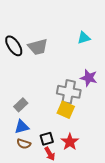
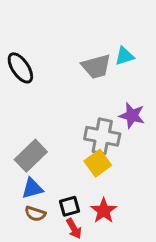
gray trapezoid: (38, 47) -> (96, 66), moved
gray rectangle: (21, 105) -> (31, 156), size x1.5
yellow square: (66, 110) -> (98, 163), turned 30

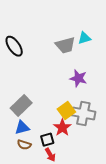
purple star: (132, 116) -> (78, 78), moved
gray cross: (102, 136) -> (83, 113), moved
red star: (104, 211) -> (62, 128), moved

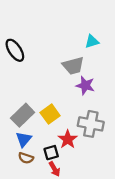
gray trapezoid: (65, 45) -> (73, 66), moved
yellow square: (66, 110) -> (50, 114), moved
blue triangle: (22, 128) -> (24, 139), turned -35

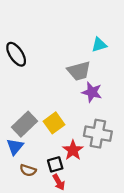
blue triangle: (24, 139) -> (15, 147), moved

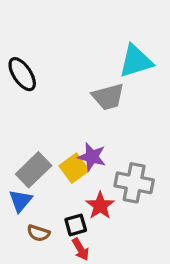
cyan triangle: (99, 45) -> (136, 61), size x1.6
purple star: (92, 92) -> (92, 157), moved

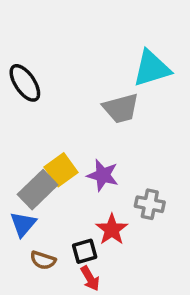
yellow square: (74, 168) -> (61, 170), moved
gray cross: (134, 183) -> (150, 204), size x0.7

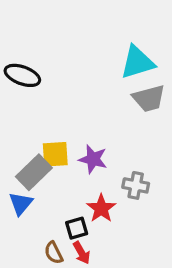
black ellipse: (25, 83) -> (22, 75), turned -36
gray trapezoid: (121, 108) -> (149, 98), moved
yellow square: (61, 170) -> (55, 154), turned 32
brown semicircle: (43, 260) -> (54, 253), moved, turned 45

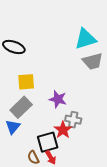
yellow square: (55, 154) -> (26, 82), moved
gray cross: (136, 185) -> (73, 120), moved
black square: (77, 228) -> (48, 142), size x1.5

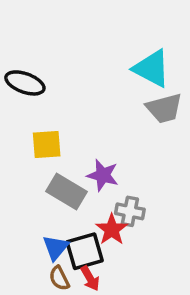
cyan triangle: (85, 39) -> (152, 68), turned 45
gray rectangle: (21, 107) -> (67, 191), moved, turned 75
blue triangle: (13, 127) -> (56, 248), moved

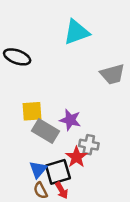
cyan triangle: (152, 68) -> (76, 32), moved, turned -48
yellow square: (47, 144) -> (32, 111), moved

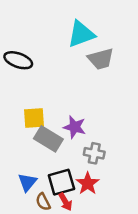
gray trapezoid: (112, 74) -> (101, 59), moved
red star: (76, 157) -> (88, 183), moved
blue triangle: (38, 169) -> (27, 182), moved

